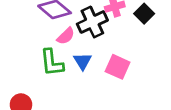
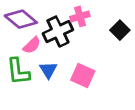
black square: (144, 14) -> (120, 30), moved

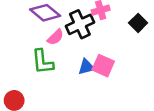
blue triangle: (48, 70) -> (86, 67), moved, turned 48

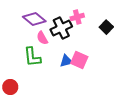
pink semicircle: (55, 37) -> (42, 38), turned 104

